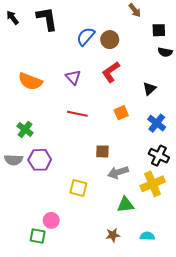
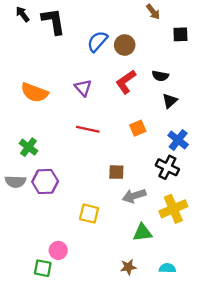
black arrow: (13, 18) -> (23, 14), moved
black semicircle: (165, 52) -> (160, 76), moved
black cross: (159, 156) -> (167, 167), moved

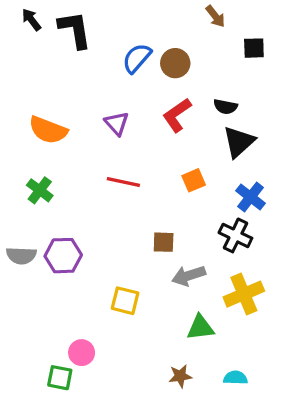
black triangle: (170, 101) -> (239, 142), size x1.5
green cross: (28, 147) -> (40, 190), moved

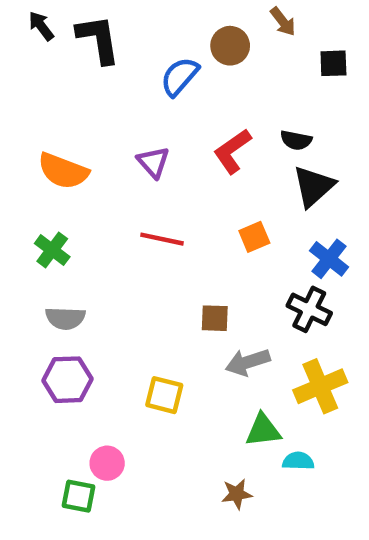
brown circle: (175, 63) -> (230, 46), moved
gray semicircle: (21, 256) -> (65, 318), moved
purple hexagon: (63, 256) -> (68, 380), moved
cyan semicircle: (235, 378) -> (298, 461), moved

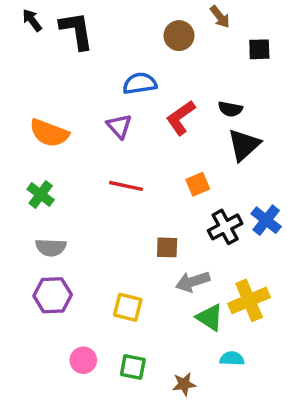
blue semicircle: (180, 76) -> (140, 83), moved, turned 40
blue cross: (329, 259) -> (266, 220), moved
black cross: (309, 309) -> (225, 227), moved, turned 36
green triangle: (263, 430) -> (210, 318), moved, turned 40
green square: (79, 496) -> (133, 367), moved

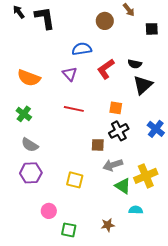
orange square: (198, 184) -> (116, 108), turned 32
black cross: (225, 227) -> (119, 131), moved
gray semicircle: (51, 247) -> (30, 145), turned 30
green square: (133, 367) -> (69, 230), moved

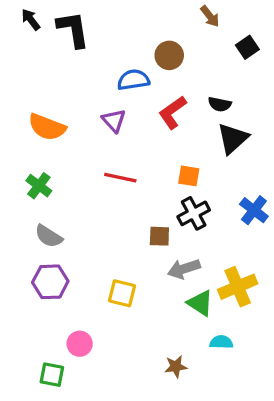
brown circle: (105, 21) -> (169, 55), moved
black square: (152, 29) -> (247, 47), turned -32
green square: (69, 230) -> (52, 375), moved

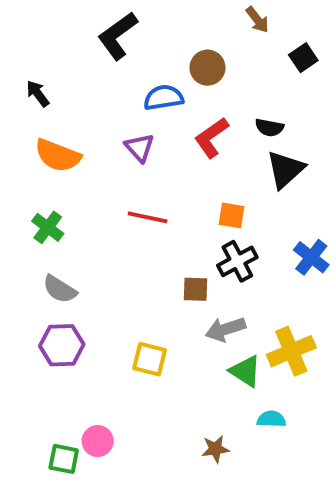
black arrow: (31, 20) -> (38, 94), moved
black L-shape: (73, 29) -> (118, 36), moved, turned -117
pink circle: (80, 344) -> (98, 441), moved

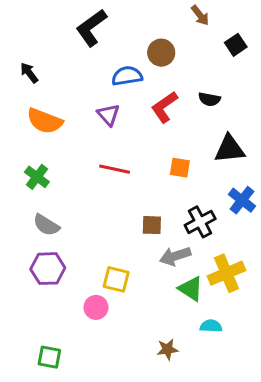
black triangle: (285, 169) -> (230, 149), moved, turned 36
black cross: (237, 261) -> (200, 222), moved
pink circle: (98, 441) -> (96, 307), moved

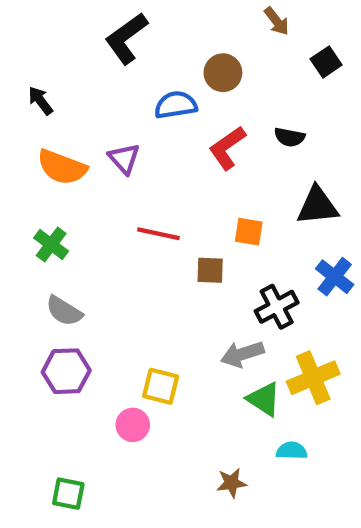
purple triangle: (108, 115) -> (124, 159), moved
brown square: (152, 225) -> (210, 270), moved

